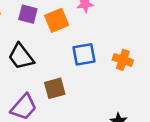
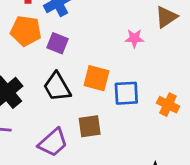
purple square: (28, 14) -> (57, 43), moved
orange square: (57, 20) -> (97, 78), moved, turned 30

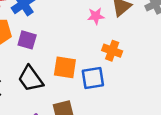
pink star: (134, 38) -> (96, 16), moved
orange cross: (168, 105) -> (112, 51), moved

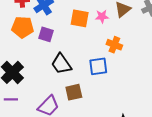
orange square: (65, 67) -> (80, 18), moved
black trapezoid: (31, 79) -> (61, 64), moved

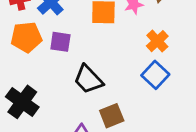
orange cross: (114, 45) -> (157, 41), turned 35
blue square: (98, 66) -> (155, 75), moved, turned -30

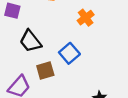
blue square: (155, 75) -> (69, 53), moved

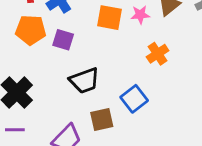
black trapezoid: (30, 41) -> (84, 80), turned -75

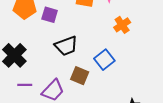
brown square: (102, 119) -> (80, 76), turned 36
purple line: (15, 130) -> (25, 85), moved

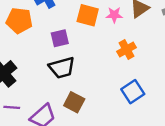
purple square: (50, 15) -> (60, 38), moved, turned -35
blue square: (104, 60) -> (133, 92), moved

